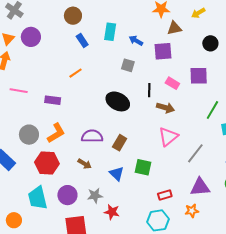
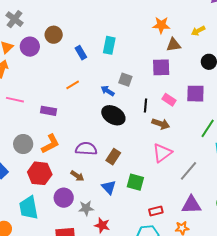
brown circle: (73, 16) -> (54, 35), moved
blue arrow: (136, 41) -> (108, 91), moved
purple circle: (67, 195) -> (64, 198), moved

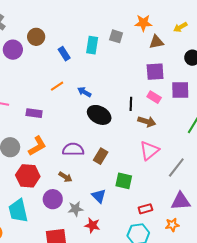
purple square: (161, 67) -> (155, 72), moved
gray square: (125, 80) -> (116, 36), moved
blue arrow: (108, 91) -> (84, 92), moved
blue triangle: (109, 187) -> (99, 196), moved

